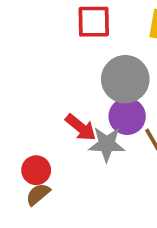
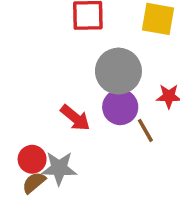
gray star: (107, 144) -> (59, 168), moved

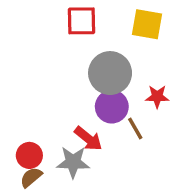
red arrow: (75, 118) -> (88, 139), moved
gray star: (59, 168) -> (73, 162), moved

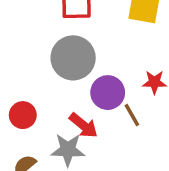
gray circle: (110, 73) -> (73, 58), moved
red circle: (29, 155) -> (23, 115), moved

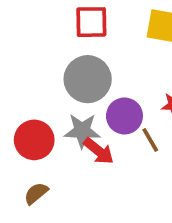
red circle: (23, 115) -> (34, 140), size x1.4
gray star: (68, 150) -> (82, 131), moved

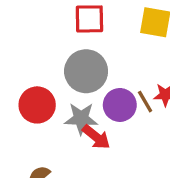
red circle: (34, 140) -> (37, 105), moved
brown line: (150, 140) -> (145, 102), moved

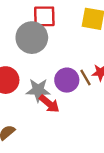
gray circle: (86, 71) -> (32, 38), moved

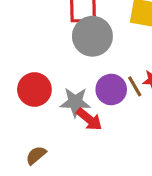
gray circle: (32, 38) -> (92, 36), moved

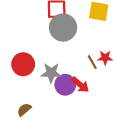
purple circle: (111, 90) -> (65, 85), moved
red arrow: (89, 119) -> (80, 85), moved

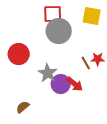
red circle: (23, 64) -> (19, 54), moved
gray star: (51, 73) -> (48, 73), turned 30

